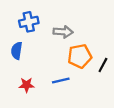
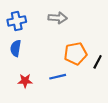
blue cross: (29, 22) -> (17, 21), moved
gray arrow: (63, 32) -> (58, 18), moved

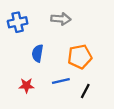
blue semicircle: (16, 48) -> (38, 53), moved
black line: (98, 62) -> (85, 91), moved

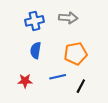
gray arrow: (61, 19) -> (68, 18), moved
blue cross: (18, 22) -> (35, 21), moved

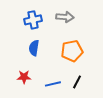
blue line: (58, 77) -> (53, 84), moved

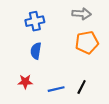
gray arrow: (65, 17) -> (82, 14), moved
orange pentagon: (72, 51) -> (87, 42), moved

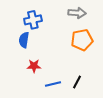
blue semicircle: (36, 51) -> (24, 40), moved
red star: (25, 82) -> (34, 66), moved

